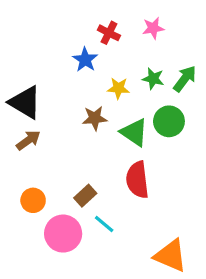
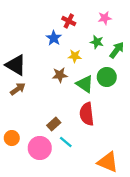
pink star: (153, 28) -> (105, 18), moved
green star: (153, 79) -> (97, 42), moved
orange circle: (33, 200) -> (12, 138), moved

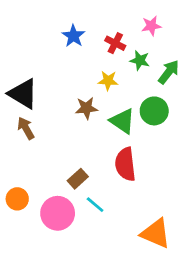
red cross: (69, 21) -> (115, 43), moved
blue star: (54, 38) -> (73, 36), moved
brown arrow: (18, 89) -> (26, 128), turned -84

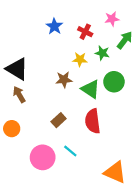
green star: (140, 60) -> (102, 53), moved
green arrow: (169, 72) -> (125, 40), moved
brown rectangle: (78, 179) -> (59, 120), moved
orange circle: (17, 199) -> (12, 129), moved

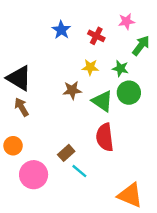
green star: (102, 53) -> (120, 68), moved
brown rectangle: (59, 120) -> (66, 153), moved
pink circle: (43, 157) -> (34, 175), moved

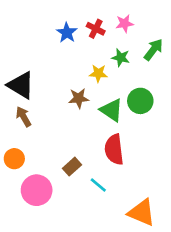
pink star: (126, 21) -> (125, 23), moved
red cross: (96, 36) -> (96, 29), moved
green star: (120, 68) -> (121, 58), moved
cyan line: (79, 171) -> (98, 185), moved

